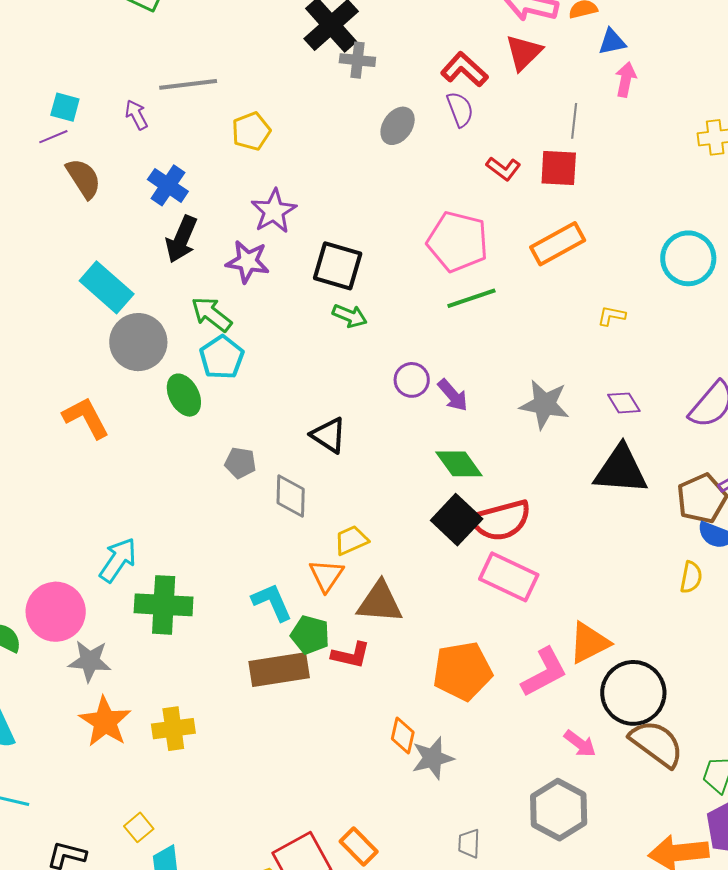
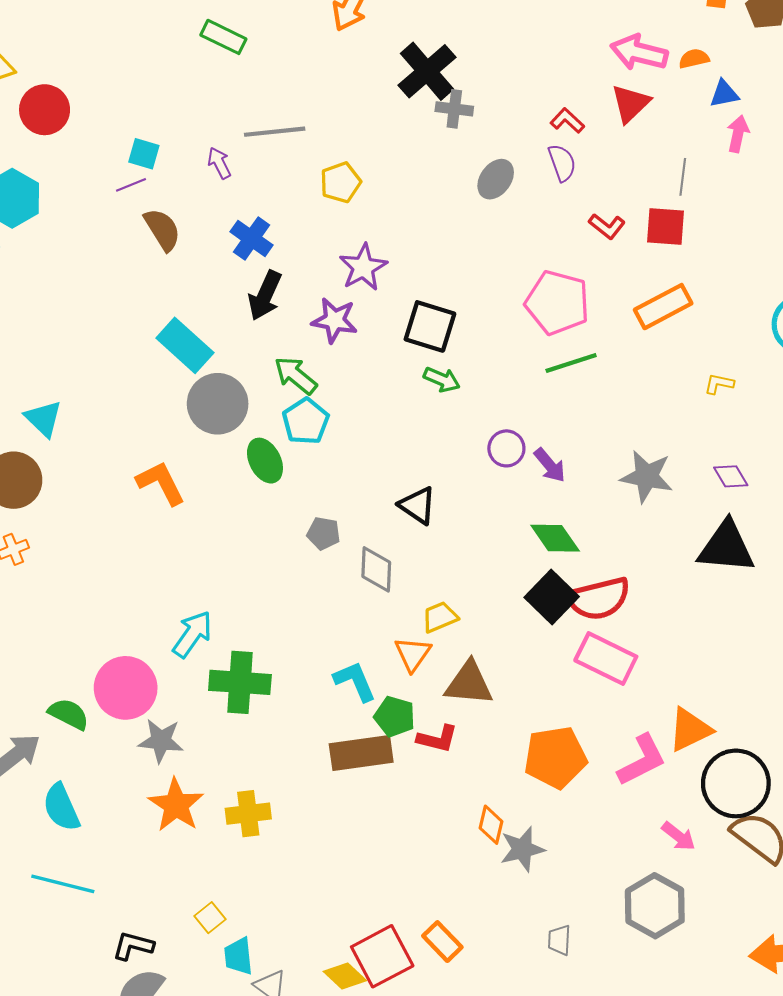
red L-shape: (464, 70) -> (567, 121), size x0.7

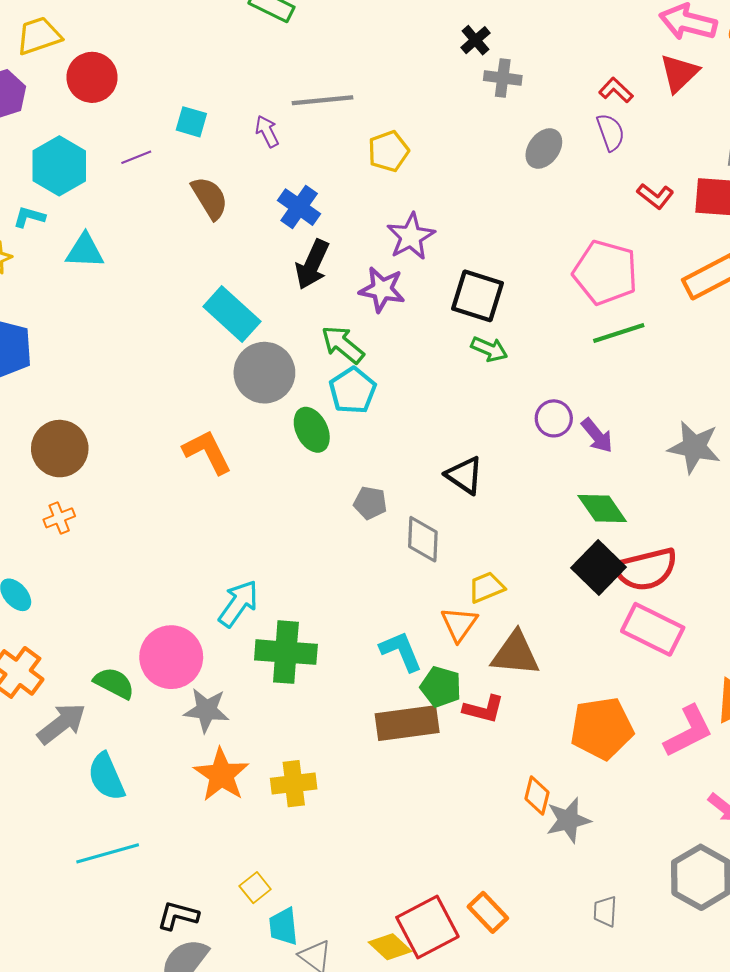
black cross: (427, 71) -> (475, 40), size x0.5
purple line: (131, 185) -> (136, 157), moved
cyan triangle: (43, 419) -> (85, 251), moved, turned -42
cyan line: (63, 884) -> (108, 853), turned -30

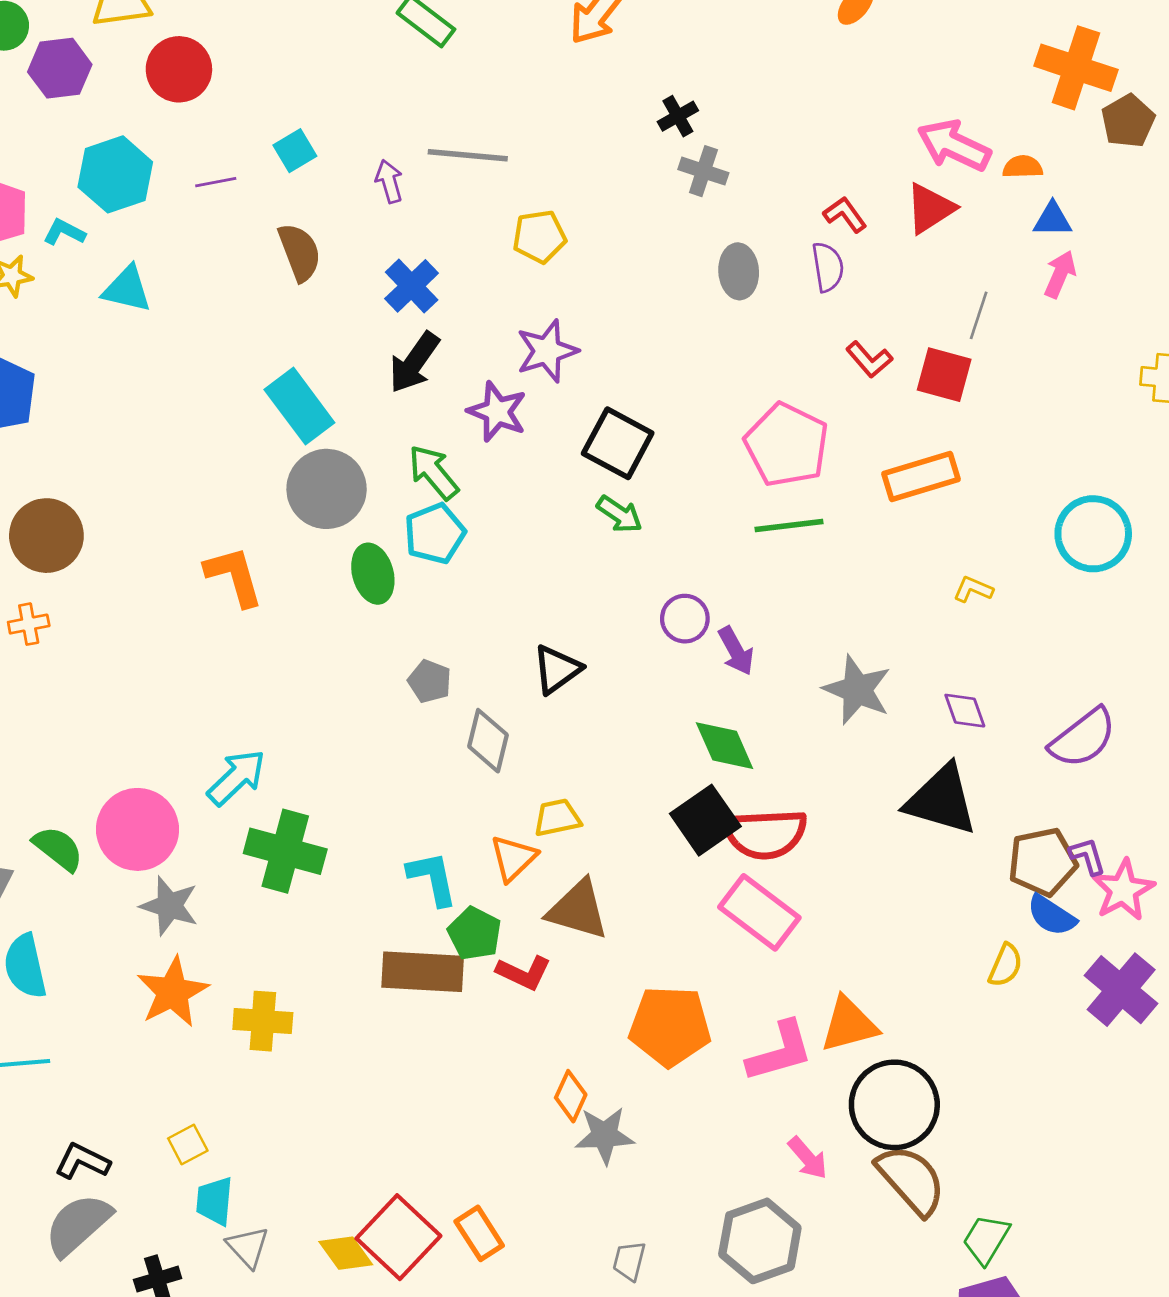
cyan square: (191, 122) -> (295, 151), turned 32
gray ellipse: (544, 149) -> (739, 271), turned -51
black triangle: (465, 475) -> (557, 669), turned 39
red square: (427, 927) -> (398, 1237), turned -30

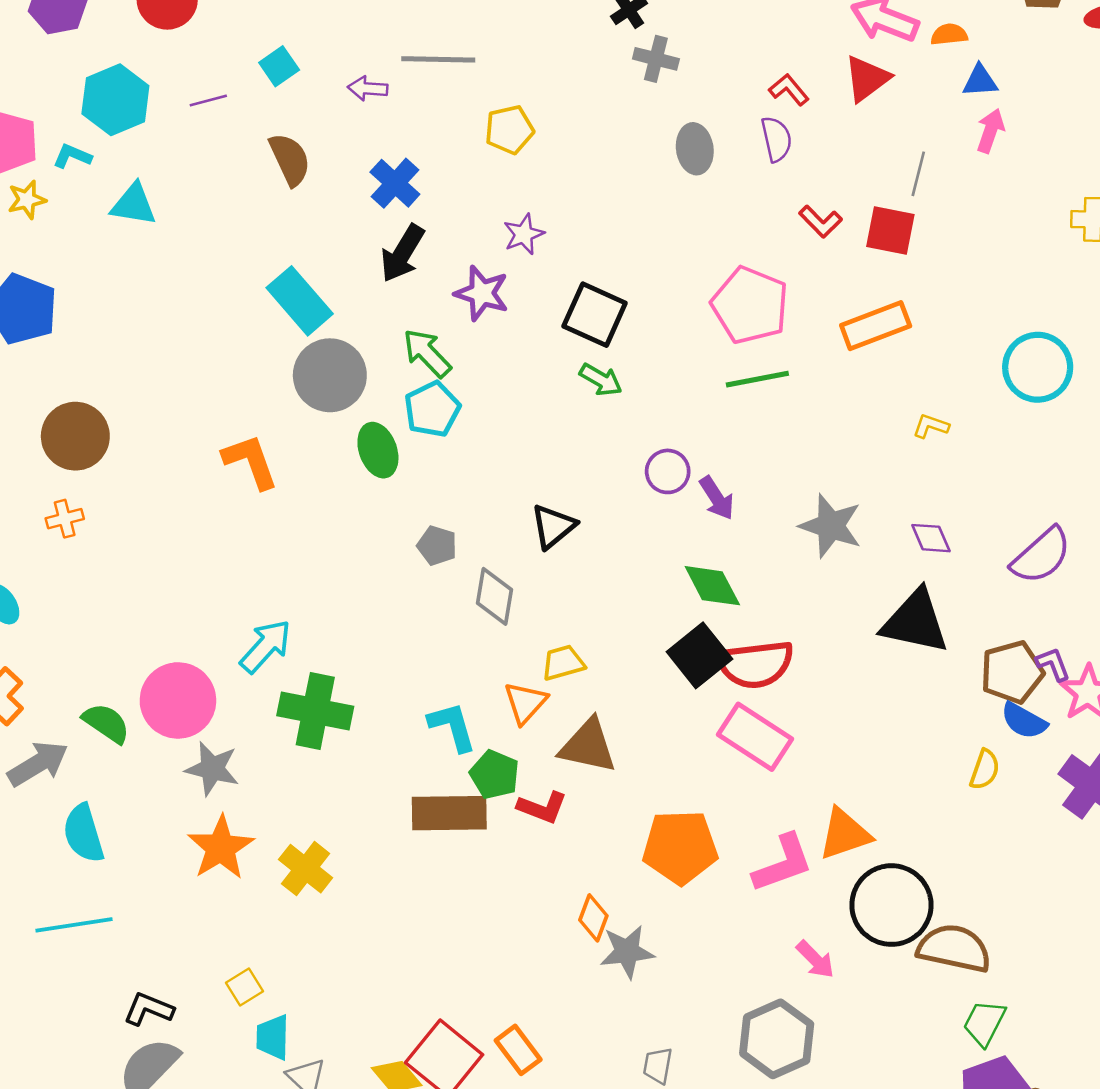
purple arrow: (389, 181) -> (368, 88), turned -66
purple star: (547, 351) -> (524, 234), size x0.7
yellow cross: (263, 1021) -> (306, 869), turned 38
brown semicircle: (911, 1180) -> (954, 948), moved, turned -32

